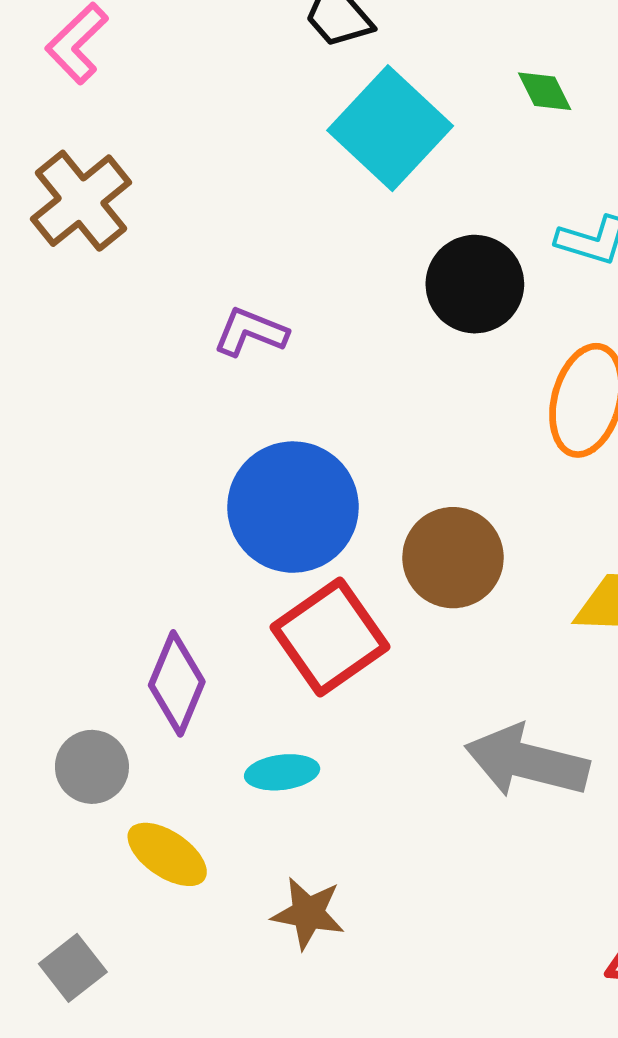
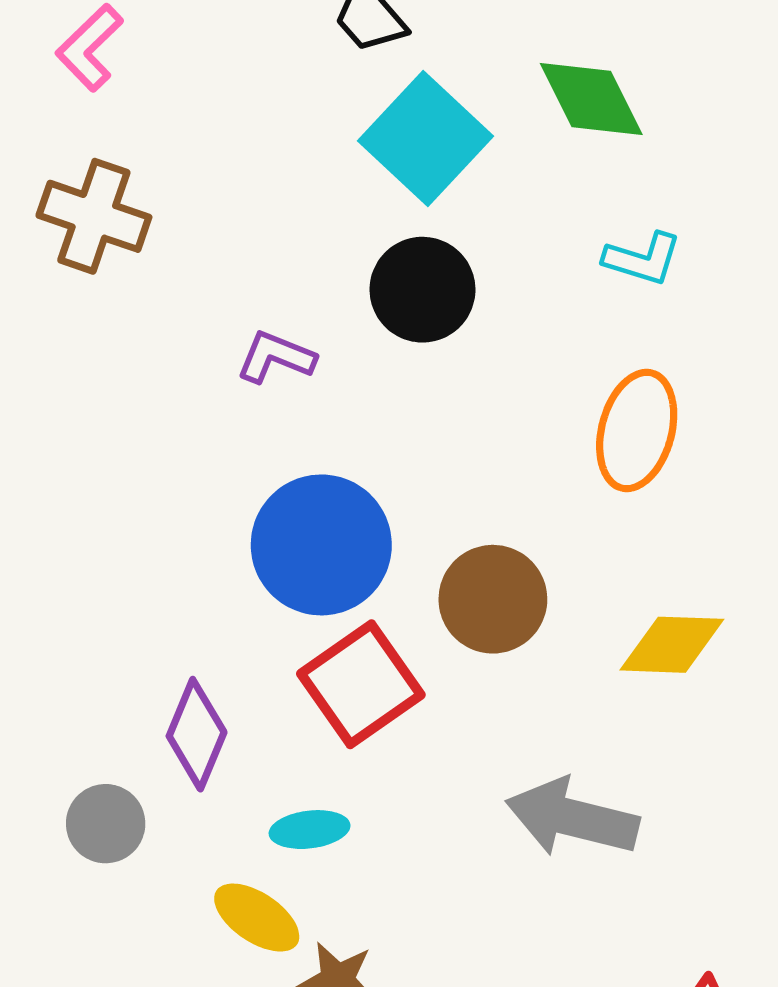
green diamond: (545, 91) -> (591, 99), size x1.8
brown cross: (81, 201) -> (94, 216), turned -32
black circle: (475, 284) -> (422, 290), moved
yellow ellipse: (167, 854) -> (257, 918), moved

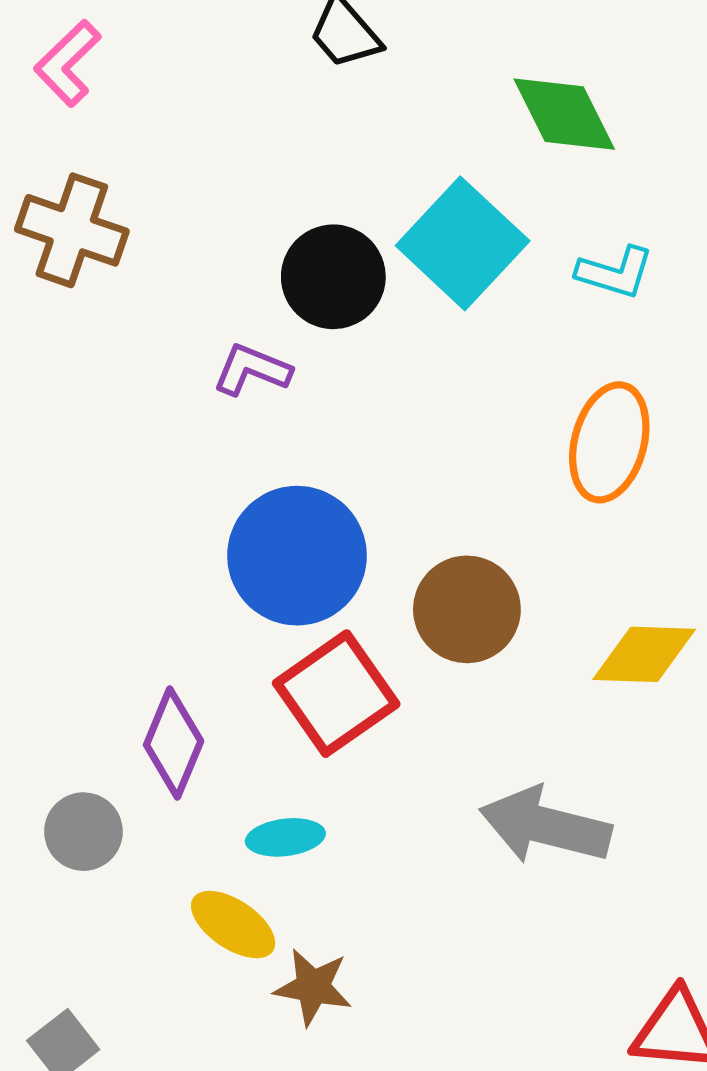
cyan square: (425, 139) -> (463, 243), moved
black circle: (422, 290) -> (333, 277), moved

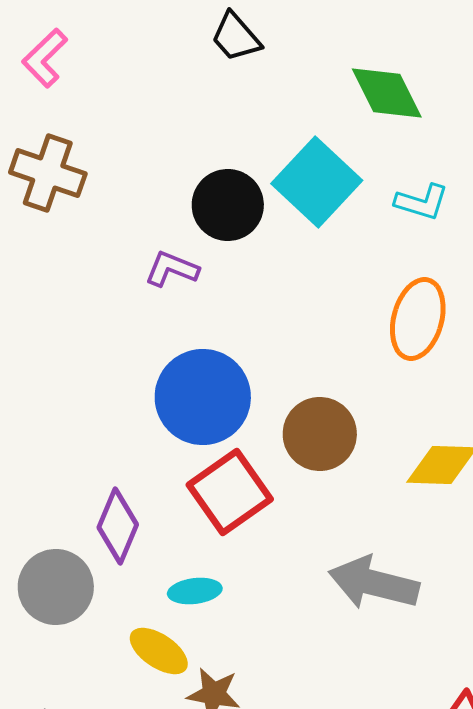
gray circle: (83, 832) -> (56, 587), size x1.4

